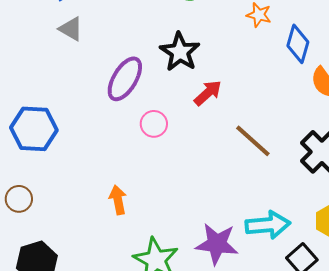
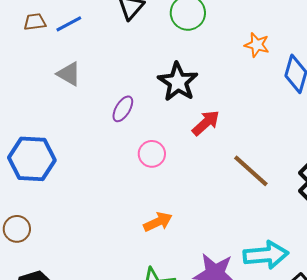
gray triangle: (71, 29) -> (69, 74), moved
purple ellipse: (125, 79) -> (123, 109), size x0.6
orange arrow: (118, 200) -> (158, 222), moved, turned 76

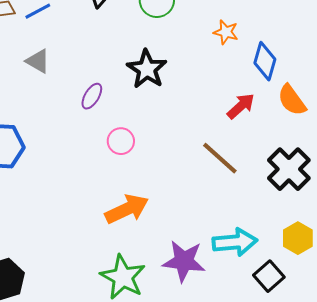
red arrow: (206, 123) -> (241, 106), moved
orange arrow: (158, 222) -> (127, 209), size x1.5

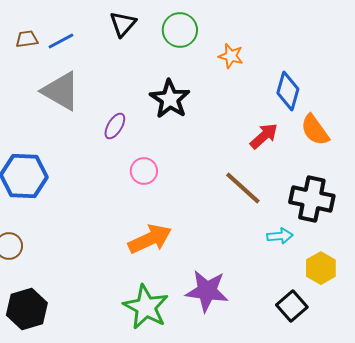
orange star: (226, 32) -> (231, 56), moved
gray triangle: (38, 61) -> (61, 91), size x1.6
black cross: (289, 169) -> (312, 199), turned -33
cyan arrow: (235, 242) -> (280, 236), moved, size x0.6

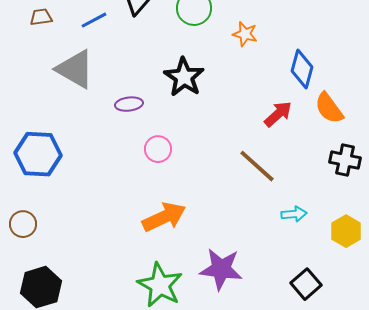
blue line: (61, 41) -> (94, 20), moved
purple ellipse: (115, 126) -> (129, 104), turned 52
black cross: (312, 199) -> (345, 160), moved, size x0.7
yellow hexagon: (321, 268) -> (346, 231), moved

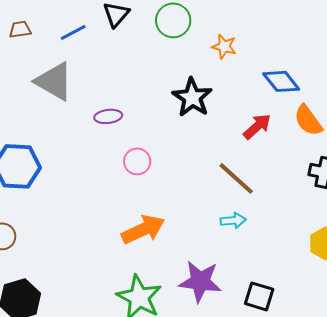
blue diamond: (302, 69) -> (281, 81), turned -54
black star: (184, 77) -> (192, 97), moved
cyan arrow: (294, 214) -> (233, 220), moved
black square: (306, 284) -> (259, 296), moved, turned -32

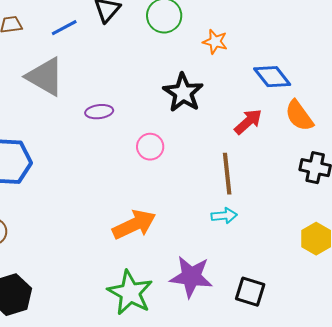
pink circle: (137, 161) -> (150, 147), moved
brown line: (236, 178) -> (227, 174), turned 42

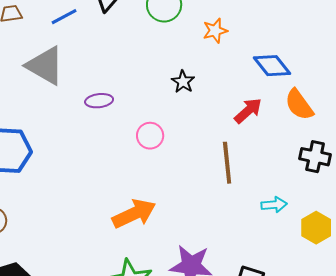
orange star: (215, 42) -> (215, 31), turned -30
black star: (183, 93) -> (183, 82), size x0.6
cyan arrow: (224, 216) -> (274, 205), moved

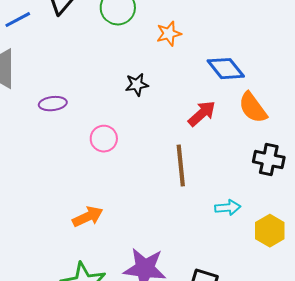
black star: (183, 82) -> (137, 85), turned 30
orange arrow: (134, 214) -> (88, 217), size x0.7

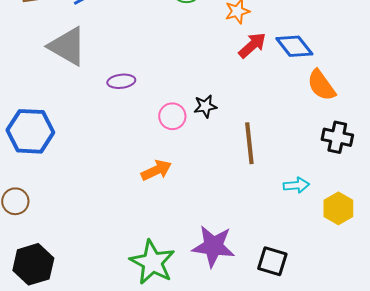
black star: (137, 85) -> (205, 106), moved
red arrow: (202, 114) -> (252, 45), moved
orange arrow: (88, 217) -> (156, 170), moved

